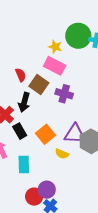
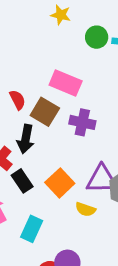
green circle: (78, 36) -> (97, 37), size x0.6
yellow star: (55, 47) -> (61, 15), moved
cyan rectangle: (24, 164) -> (32, 229), turned 30

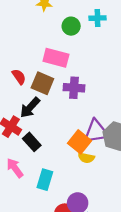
green circle: (97, 37) -> (71, 26), moved
black arrow: (26, 139) -> (30, 108), turned 40
orange square: (60, 183) -> (80, 142), moved

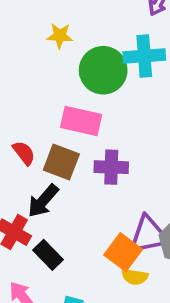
cyan cross: (98, 18) -> (144, 56), size x1.5
green circle: (71, 26) -> (103, 70), size x1.6

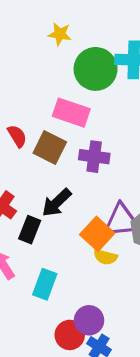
black arrow: (43, 201) -> (57, 203), moved
black rectangle: (48, 255) -> (30, 230), turned 60

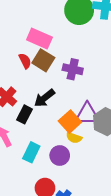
pink rectangle: (71, 113) -> (39, 39), moved
red semicircle: (17, 136) -> (25, 61), moved
purple circle: (89, 320) -> (60, 155), moved

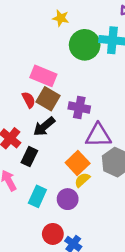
black arrow: (44, 98) -> (44, 127), moved
purple triangle: (87, 114) -> (98, 135), moved
yellow semicircle: (74, 138) -> (82, 180), turned 119

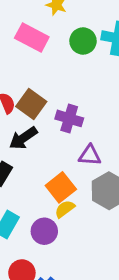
green circle: (85, 45) -> (83, 41), size x0.7
pink rectangle: (43, 76) -> (32, 37), moved
purple triangle: (98, 135) -> (90, 155), size x0.7

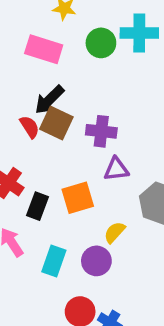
black arrow: (23, 138) -> (49, 100), moved
purple triangle: (90, 155) -> (116, 169), moved
orange square: (61, 187) -> (78, 198), moved, turned 32

